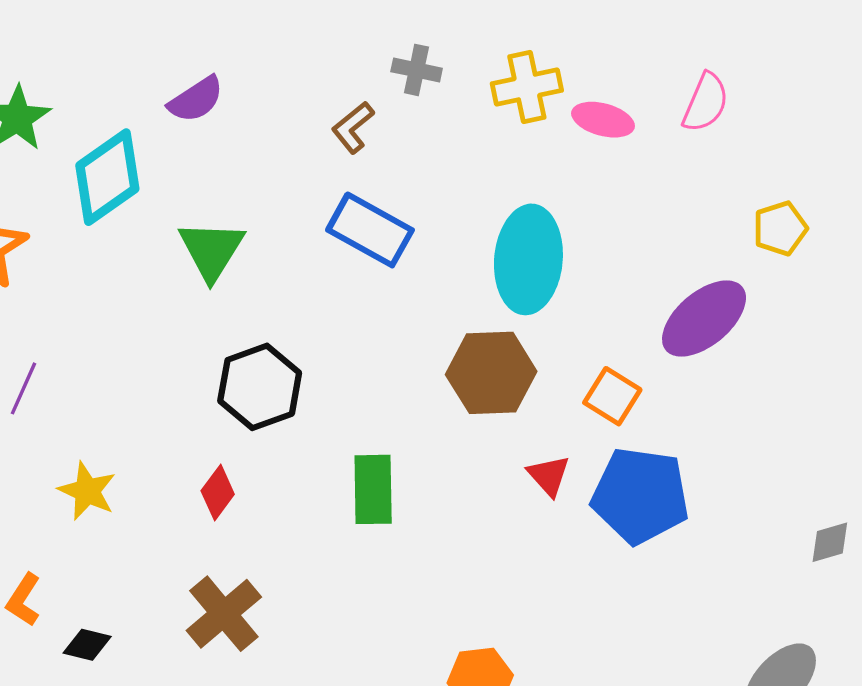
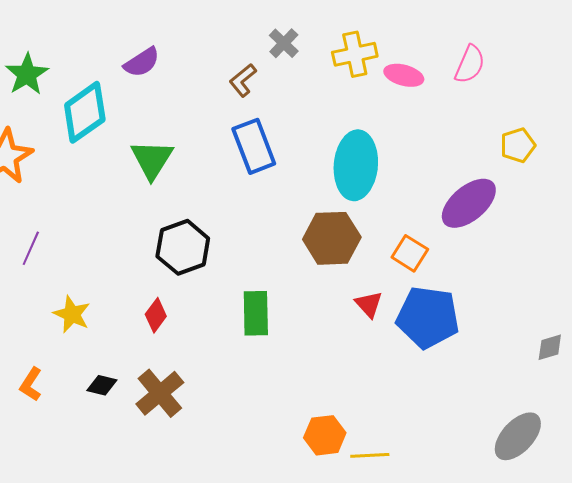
gray cross: (417, 70) -> (284, 43), turned 32
blue rectangle: (370, 230) -> (254, 146), turned 40
black diamond: (87, 645) -> (102, 385), moved

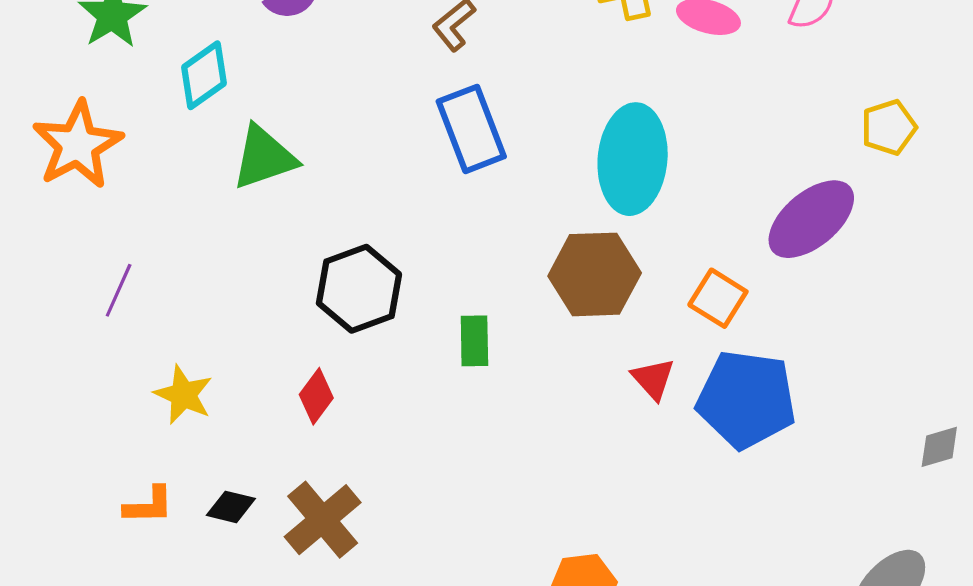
cyan diamond: (85, 112) -> (204, 75), size x0.7
green triangle: (152, 159) -> (264, 157), moved, turned 39
green rectangle: (256, 313) -> (474, 341), moved, size x0.7
orange L-shape: (31, 384) -> (149, 505), moved, turned -124

